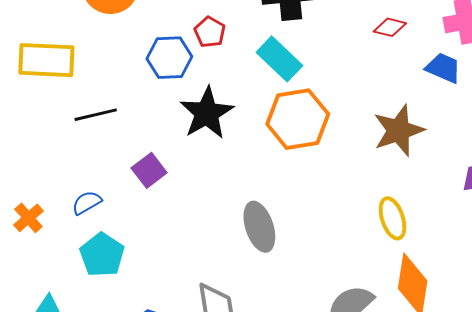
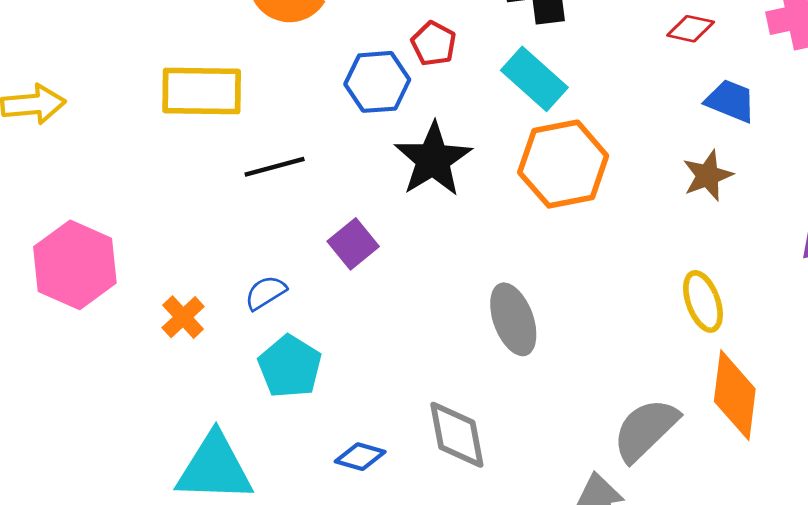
blue trapezoid: (443, 68) -> (731, 101), moved
brown star: (399, 130) -> (708, 176), size x0.7

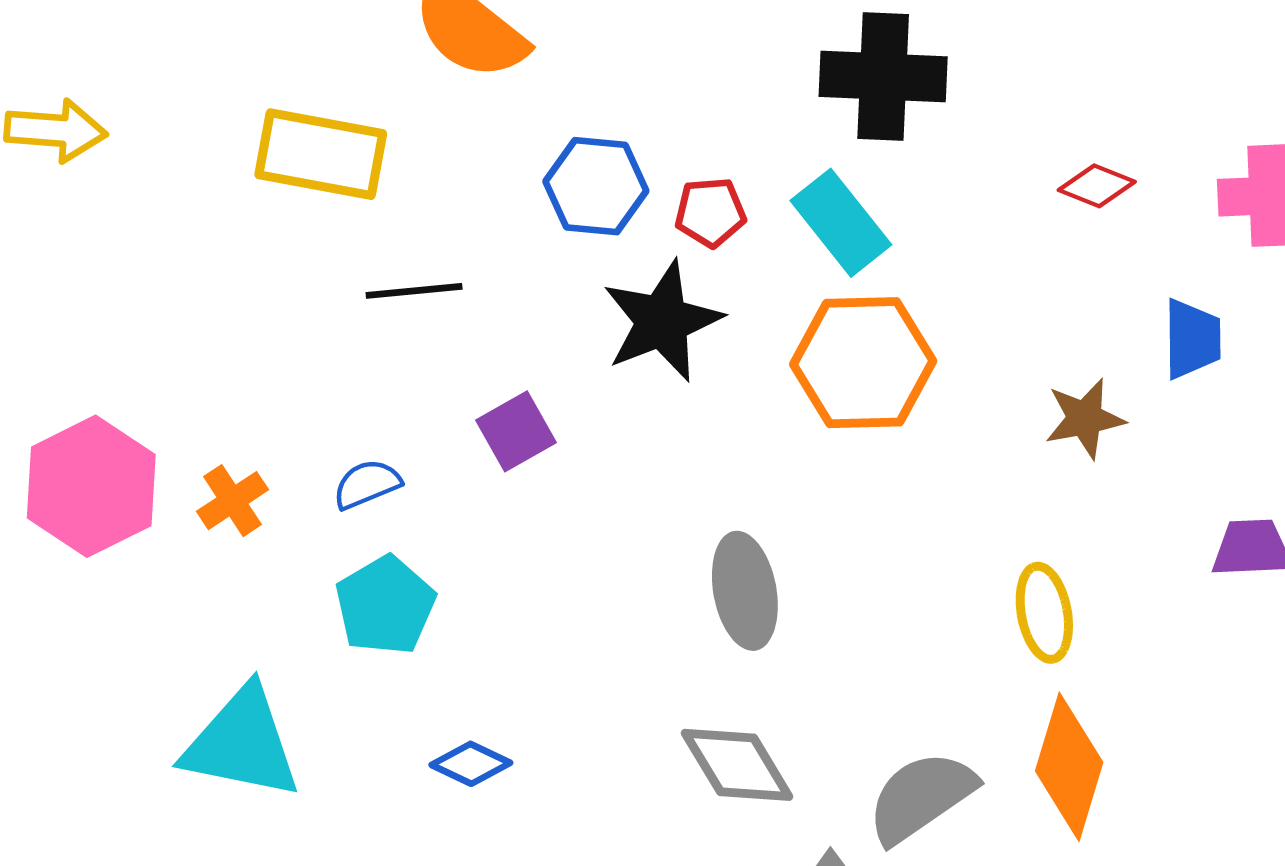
red pentagon: (434, 44) -> (710, 212), moved, turned 30
blue trapezoid: (731, 101) -> (1192, 339), moved, turned 58
pink hexagon: (75, 265) -> (91, 486), moved
gray diamond: (457, 435) -> (737, 765), moved, turned -30

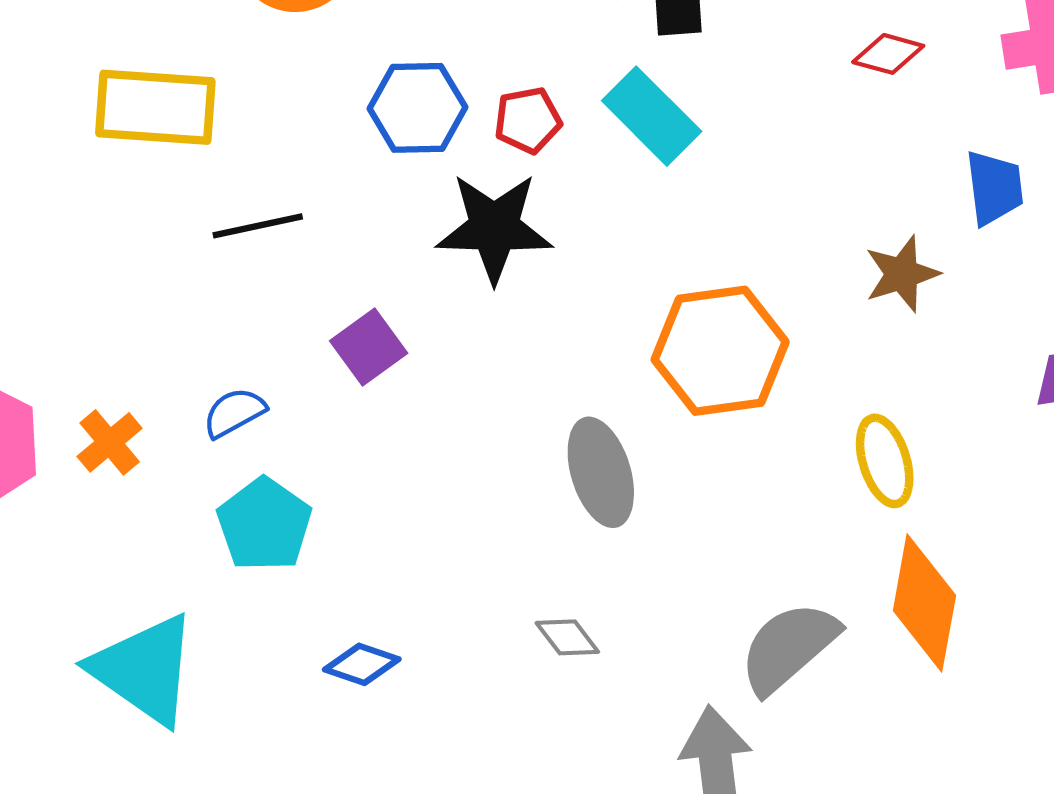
black star: (662, 321) -> (494, 228), turned 30
orange hexagon: (863, 363) -> (720, 351), moved
cyan triangle: (242, 743) -> (144, 670), turned 30
gray diamond: (737, 765) -> (567, 637), moved, size x0.6

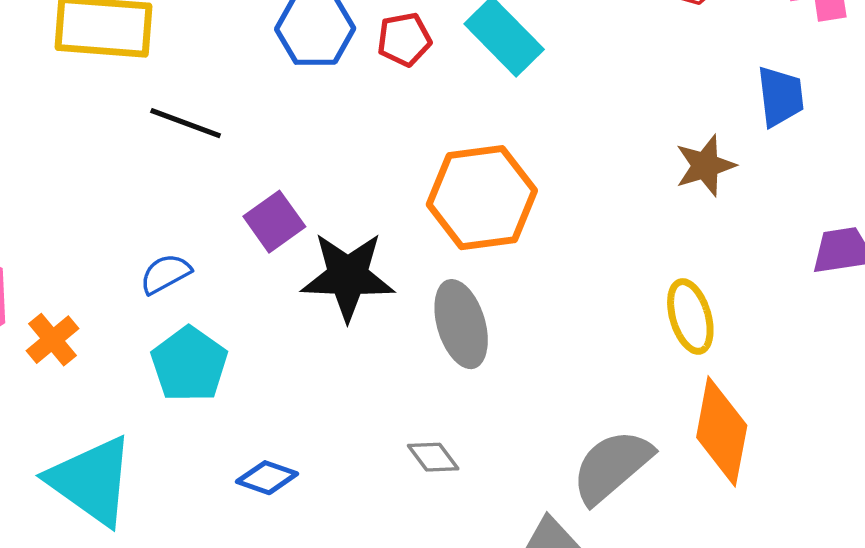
black line: (258, 226) -> (186, 123), turned 32
black star: (494, 228) -> (348, 276), moved
orange hexagon: (720, 351) -> (482, 198), moved
orange cross: (110, 442) -> (53, 340), moved

